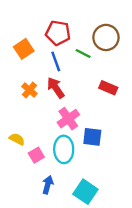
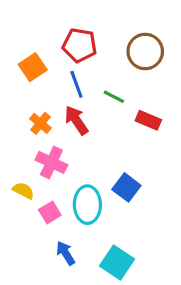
green line: (83, 53) -> (114, 97), moved
pink cross: (68, 119) -> (51, 162), moved, turned -30
blue square: (92, 137) -> (126, 187), turned 30
blue arrow: (48, 185) -> (65, 253), turned -48

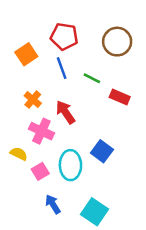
red arrow: (76, 120) -> (65, 112), moved

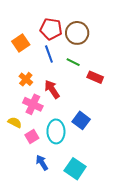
brown circle: (117, 42) -> (77, 33), moved

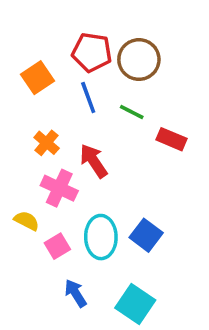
blue square: (81, 120) -> (146, 235), moved

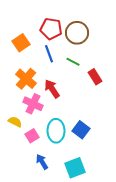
red rectangle: (172, 139) -> (95, 77), turned 35
orange cross: (47, 143) -> (26, 79), size x1.5
cyan square: (135, 304) -> (75, 168), turned 35

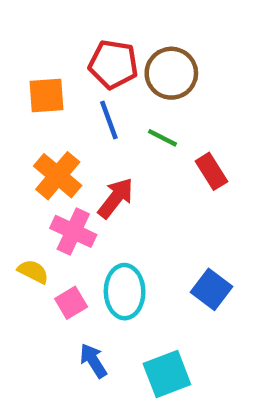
orange square: (21, 43) -> (47, 95), turned 30
red arrow: (52, 89) -> (116, 198), turned 72
blue square: (81, 130) -> (211, 289), moved

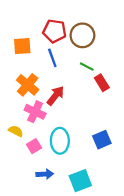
green line: (162, 138) -> (87, 67), moved
blue square: (211, 289) -> (102, 140), turned 30
blue arrow: (93, 361) -> (45, 174), turned 119

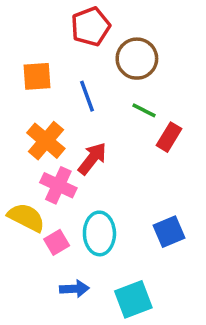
red pentagon: (54, 31) -> (91, 26), moved, turned -30
red rectangle: (102, 83) -> (169, 137), turned 63
yellow semicircle: (16, 131) -> (26, 217), size x1.5

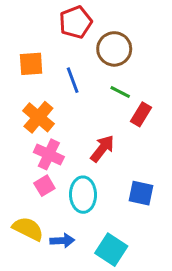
red arrow: (92, 159) -> (102, 149), moved
yellow semicircle: (26, 217) -> (28, 229), moved
blue square: (169, 232) -> (141, 193), turned 35
pink square: (57, 242) -> (44, 186), moved
cyan square: (133, 299) -> (111, 250), turned -36

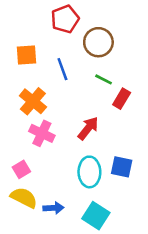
pink square: (44, 186) -> (21, 169), moved
cyan ellipse: (83, 195) -> (89, 172), moved

